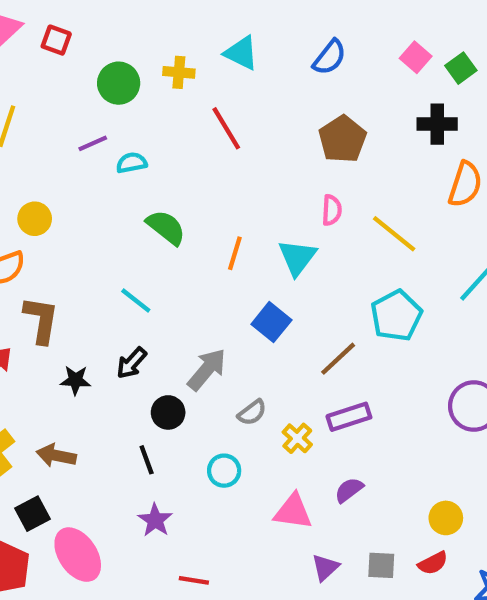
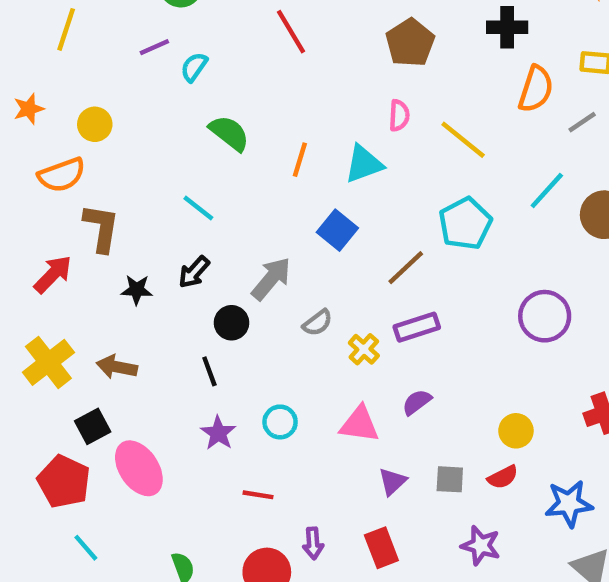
cyan semicircle: (132, 163) -> (194, 67), turned -44
cyan triangle: (297, 257) -> (364, 164), turned 33
cyan circle: (224, 471) -> (280, 422), moved

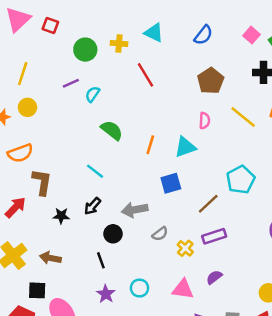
yellow circle: (95, 124) -> (27, 107), moved
yellow line: (463, 140) -> (243, 117), moved
blue square: (337, 230) -> (171, 183), turned 35
gray arrow: (271, 279) -> (135, 210), turned -140
black square: (93, 426) -> (37, 290), turned 30

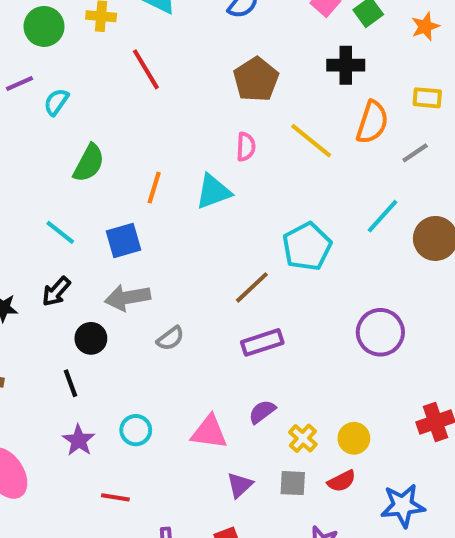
green semicircle: (112, 130) -> (89, 163), turned 80
blue square: (171, 183) -> (124, 241), moved
yellow cross: (185, 248) -> (303, 438), moved

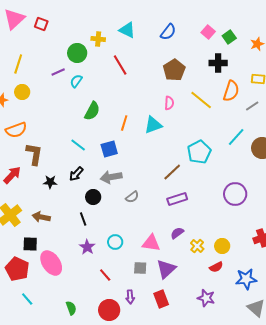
green circle: (44, 26) -> (77, 53), moved
gray square: (293, 483) -> (140, 268), moved
purple triangle: (240, 485) -> (166, 269), size x1.5
red line: (115, 497) -> (105, 275), turned 40

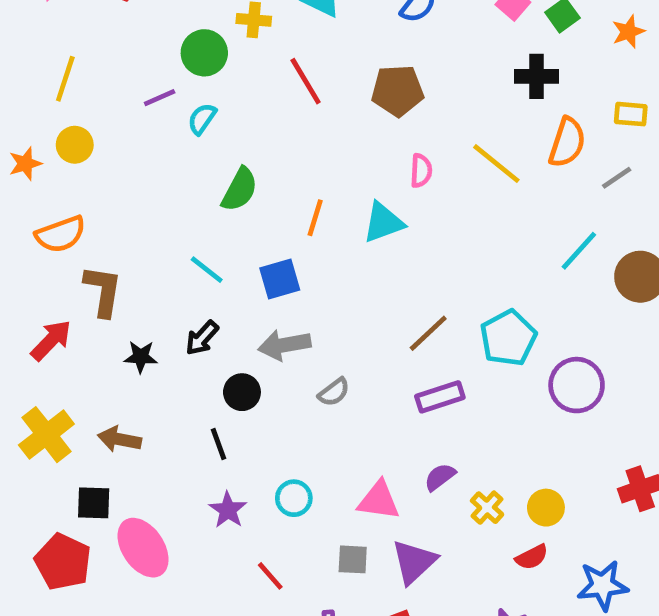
brown pentagon: (174, 70) -> (397, 91), moved, turned 30
cyan pentagon: (199, 152) -> (508, 338), moved

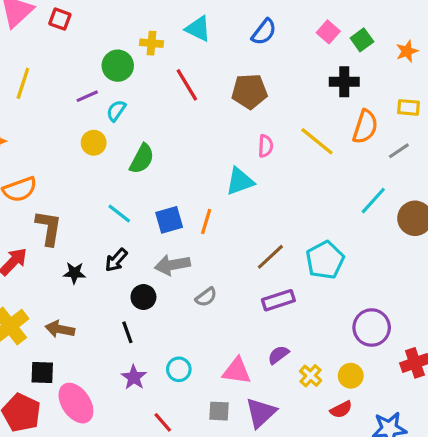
yellow circle: (75, 145) -> (94, 143), moved
orange line: (315, 218) -> (206, 221), moved
purple circle: (577, 385) -> (372, 328), moved

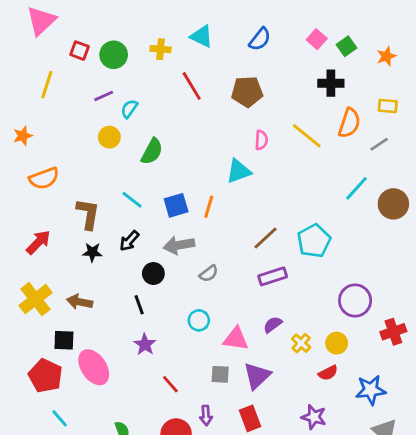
red square: (60, 19) -> (80, 51), moved
green circle: (118, 66) -> (114, 55), moved
brown L-shape: (49, 228) -> (88, 214), moved
cyan circle: (179, 369) -> (199, 320), moved

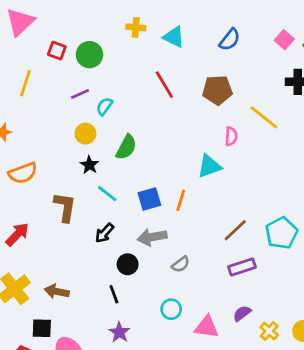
yellow cross: (160, 49) -> (136, 27), moved
yellow line: (307, 136) -> (264, 117), moved
black star: (92, 252) -> (89, 165), moved, turned 30

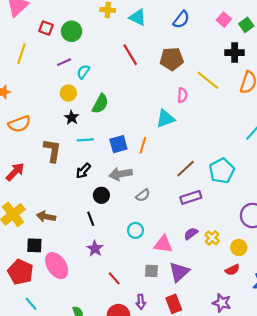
cyan line: (107, 193) -> (85, 140), turned -42
yellow cross: (269, 331) -> (212, 238), moved

